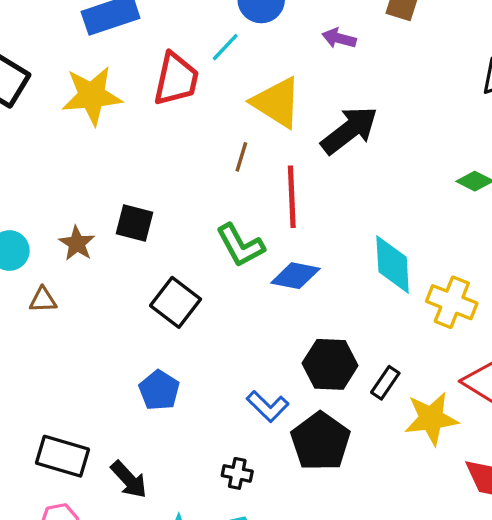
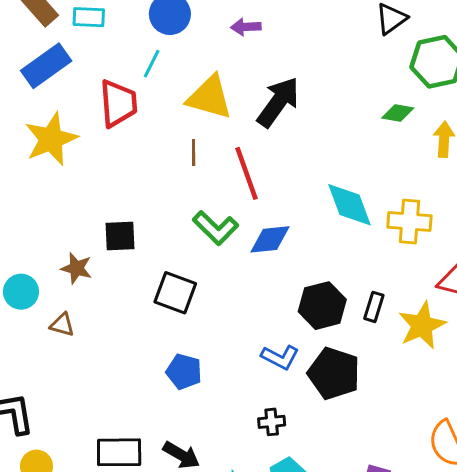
brown triangle: (43, 300) -> (62, 325), turned 35

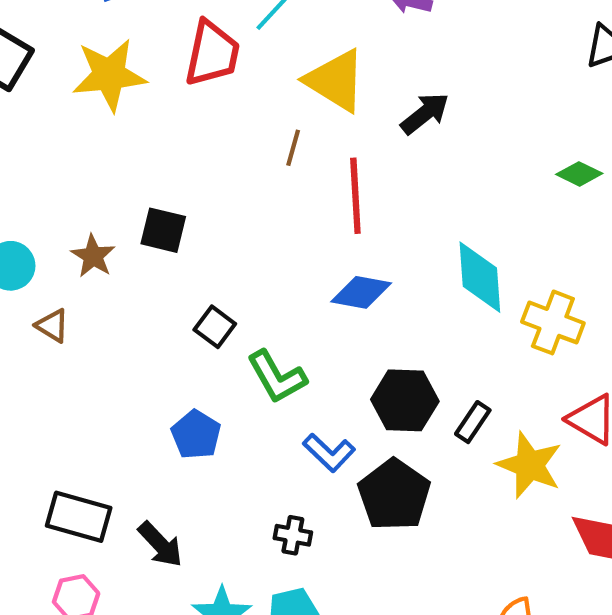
black arrow: (278, 102) -> (425, 113), size x0.7
green L-shape: (215, 228) -> (277, 377), moved
black square: (175, 293) -> (215, 327), size x0.7
yellow star: (422, 325) -> (529, 465), turned 30

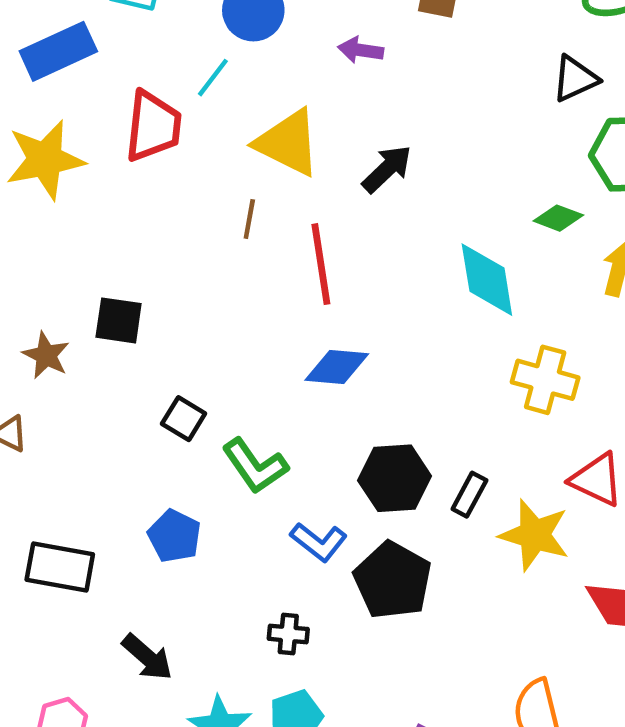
cyan diamond: (480, 277) -> (487, 280), moved
black rectangle: (79, 517) -> (60, 567), moved

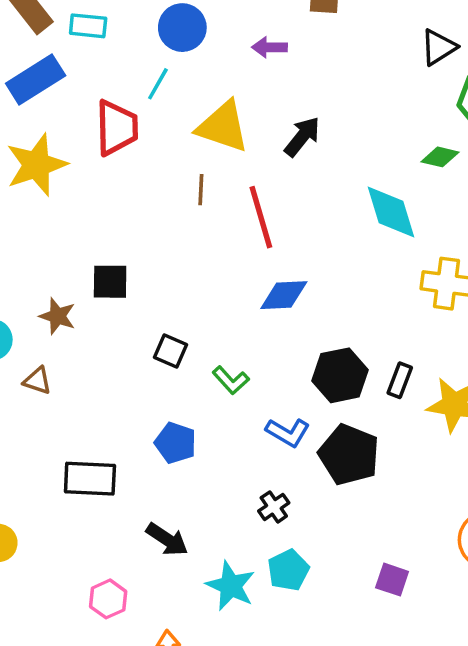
green L-shape: (255, 466) -> (231, 380), size x0.7
black cross: (288, 634) -> (274, 507), turned -32

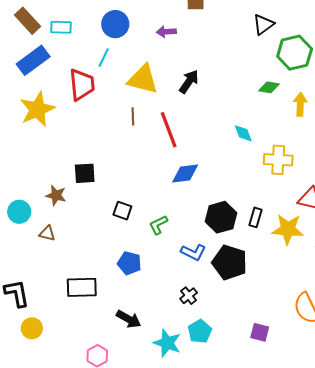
cyan diamond: (391, 212) -> (243, 133), moved, size x0.6
green L-shape: (231, 380) -> (158, 225), turned 110

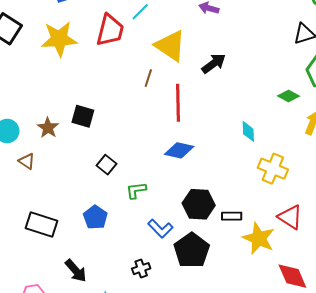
black rectangle: (255, 217) -> (232, 216), turned 54

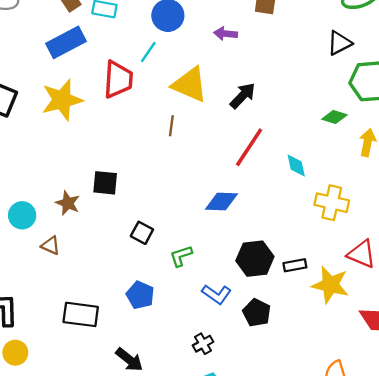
red line: (178, 103) -> (249, 147), moved, turned 45
black pentagon: (192, 250) -> (257, 313), size x0.7

